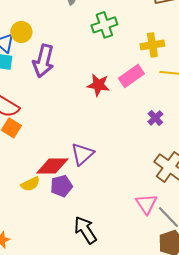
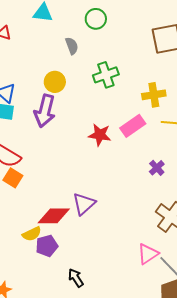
yellow circle: (21, 32) -> (55, 82), moved
purple pentagon: (61, 186) -> (47, 246), moved
pink triangle: (146, 204) -> (148, 254), turned 30
black arrow: (85, 230) -> (76, 278), moved, size x0.7

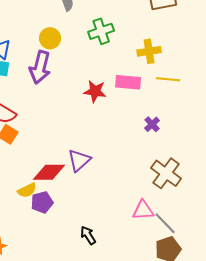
pink rectangle: (133, 126) -> (128, 82), turned 40
pink triangle: (148, 254) -> (143, 210), turned 30
black arrow: (76, 278) -> (88, 235), moved

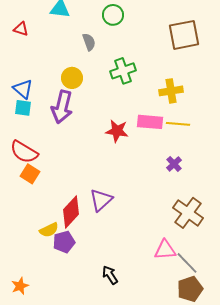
yellow line: (168, 79) -> (178, 124), moved
red diamond: (49, 172) -> (71, 212), turned -48

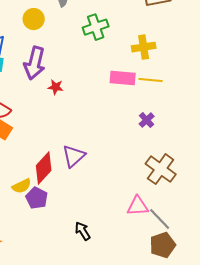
yellow circle: (72, 78) -> (34, 19), moved
red star: (117, 131) -> (56, 87), moved, size x0.7
purple pentagon: (64, 242) -> (37, 198), turned -30

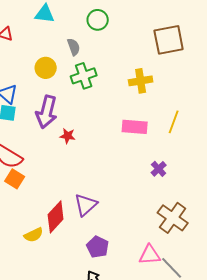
green cross: (96, 27) -> (84, 76), moved
yellow cross: (144, 47) -> (141, 81), moved
yellow line: (151, 80) -> (174, 122), moved, turned -75
purple pentagon: (37, 198) -> (98, 247), moved

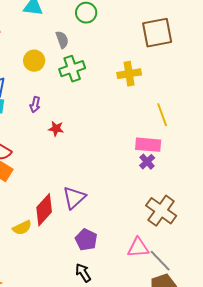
purple arrow: (47, 112) -> (35, 105), size x0.5
yellow line: (174, 122) -> (162, 115), turned -40
pink rectangle: (135, 127) -> (148, 145), moved

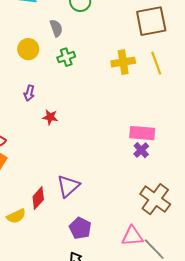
green cross: (72, 69) -> (66, 57), size x0.7
yellow line: (162, 115) -> (156, 63), moved
red diamond: (44, 210) -> (38, 198), size x0.7

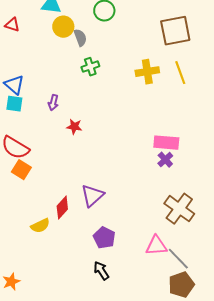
yellow circle: (28, 49) -> (63, 27), moved

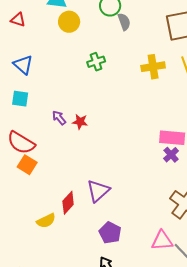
gray semicircle: (80, 38) -> (124, 22), moved
blue triangle: (14, 85) -> (23, 65), moved
purple arrow: (53, 103) -> (59, 118), moved, turned 126

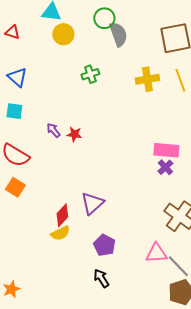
gray semicircle: (124, 22) -> (118, 34), size x1.4
orange square: (27, 165) -> (15, 187), moved
yellow semicircle: (46, 221) -> (60, 233), moved

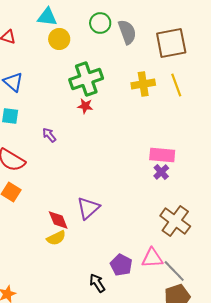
gray semicircle: (118, 34) -> (127, 32), moved
green cross: (90, 74) -> (86, 79), size x1.8
red star: (74, 134) -> (85, 106), moved
red diamond: (62, 215) -> (58, 220), turned -65
purple pentagon: (104, 245) -> (121, 265), moved

